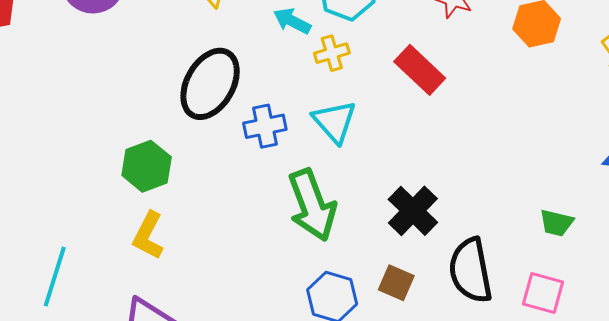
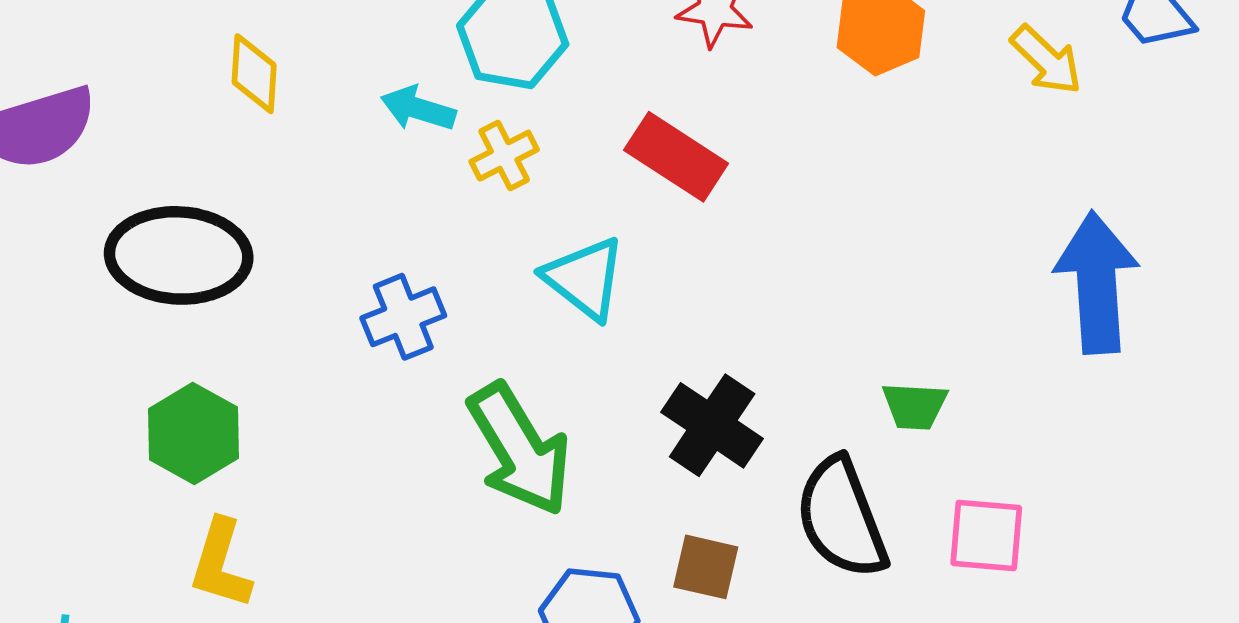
black ellipse: (210, 84) -> (179, 255), moved, turned 74
cyan triangle: (335, 122) -> (585, 278), moved
green trapezoid: (556, 223) -> (915, 406), moved

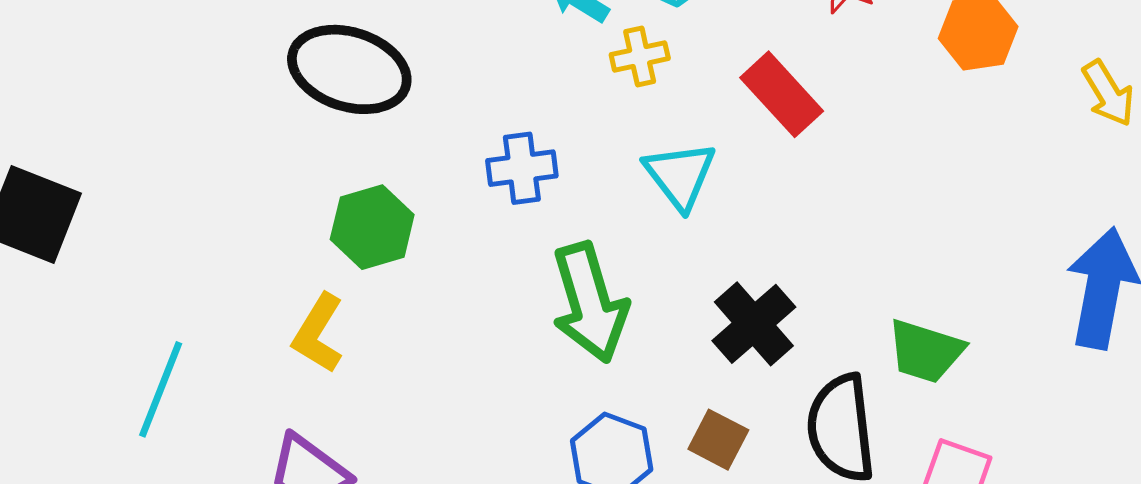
green trapezoid: (915, 406) -> (926, 351), size x1.4
green hexagon: (193, 433) -> (372, 227), moved

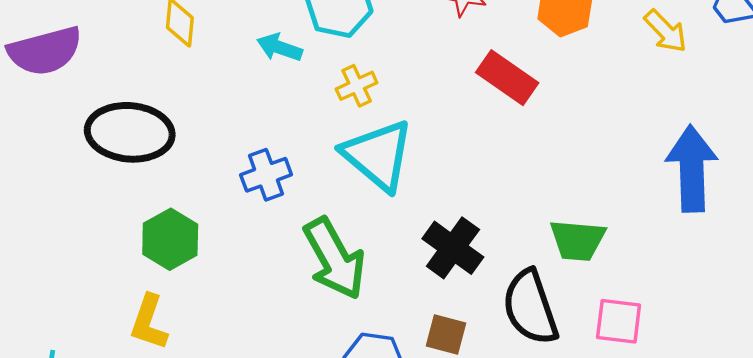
yellow cross: (640, 57) -> (357, 86), moved
red rectangle: (782, 94) -> (507, 78), moved
cyan triangle: (680, 175) -> (378, 155), size x1.4

